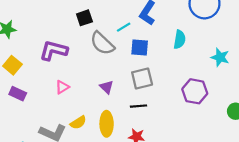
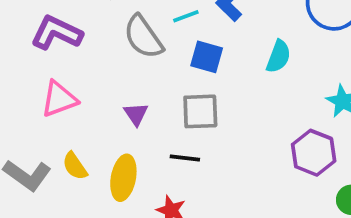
pink triangle: (62, 87) -> (59, 99), size x1.5
purple hexagon: (195, 91) -> (314, 153), moved
yellow semicircle: (78, 123) -> (75, 166), turned 77

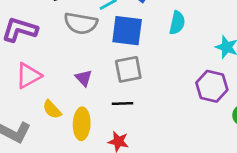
gray semicircle: (143, 37) -> (81, 23), turned -36
blue square: (207, 57) -> (127, 31), size x1.4
yellow semicircle: (75, 166) -> (52, 109), moved

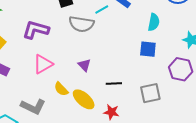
blue square: (127, 31) -> (148, 49), moved, size x0.7
gray square: (128, 69) -> (150, 93), moved
yellow ellipse: (82, 124) -> (84, 99), turned -50

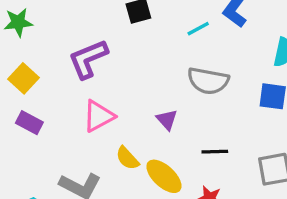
gray semicircle: (81, 24) -> (208, 81), moved
purple L-shape: (36, 30) -> (88, 59), turned -40

